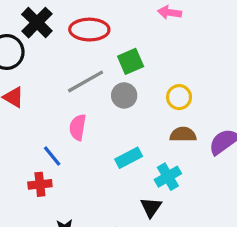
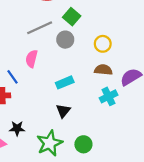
green square: (131, 61) -> (72, 17), turned -30
cyan cross: (168, 177) -> (108, 96), moved
black triangle: (151, 207) -> (63, 111), moved

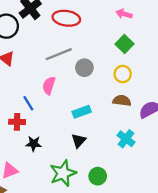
green square: (72, 17) -> (125, 44), moved
cyan cross: (108, 96) -> (126, 139), moved, turned -30
black star: (17, 128) -> (34, 144), moved

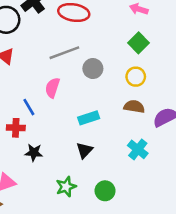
green star: (63, 173) -> (66, 187), size x0.7

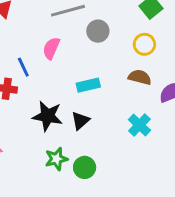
black star: (34, 153) -> (48, 116), moved, size x1.5
green circle: (105, 191) -> (85, 167), moved

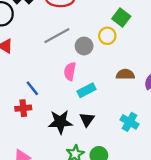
yellow circle: (144, 44) -> (107, 36), moved
pink semicircle: (51, 48) -> (70, 71), moved
cyan cross: (139, 125) -> (129, 122), moved

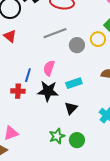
pink semicircle: (70, 71) -> (49, 68), moved
blue line: (32, 88) -> (28, 75), turned 48
black star: (60, 122) -> (48, 91), moved

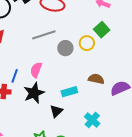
cyan rectangle: (74, 83) -> (69, 92), moved
black star: (48, 91) -> (34, 93), turned -30

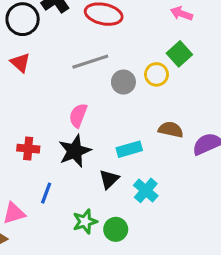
blue line: (15, 76) -> (46, 193), moved
cyan cross: (92, 120) -> (146, 190), moved

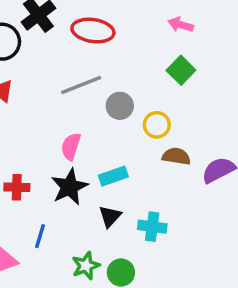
yellow circle: (156, 74) -> (157, 125), moved
cyan rectangle: (129, 149) -> (113, 176), moved
cyan cross: (146, 190) -> (152, 227), turned -30

